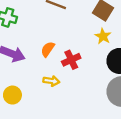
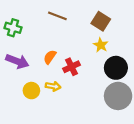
yellow circle: (12, 95) -> (31, 91), moved

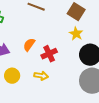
yellow arrow: (53, 86) -> (41, 76), moved

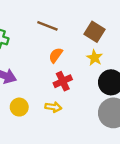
orange semicircle: (29, 45) -> (56, 55), moved

